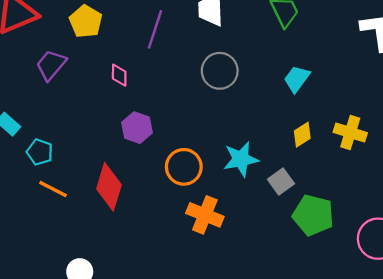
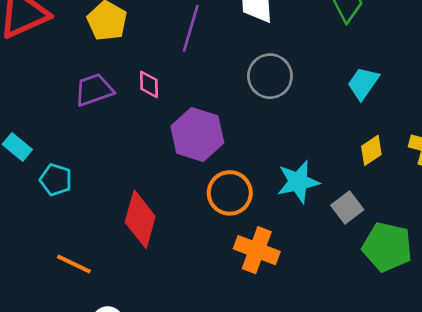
purple trapezoid: (51, 65) -> (94, 90), moved, turned 32
purple hexagon: (137, 128) -> (197, 134), moved, size x1.4
orange line: (53, 189) -> (74, 264), moved

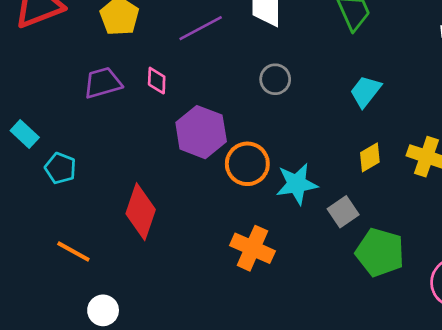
purple line: (191, 28) -> (201, 28), turned 42
gray circle: (270, 76) -> (275, 79), size x0.7
orange circle: (230, 193) -> (247, 164), moved

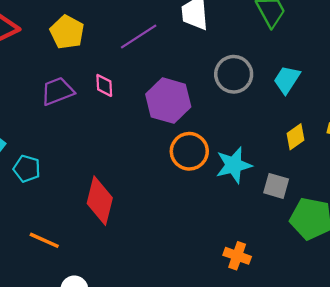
gray circle: (275, 79) -> (234, 74), moved, size x1.4
purple hexagon: (201, 132) -> (168, 101), moved
gray square: (343, 212) -> (276, 186), turned -35
orange cross: (252, 248) -> (237, 256), moved, size x0.7

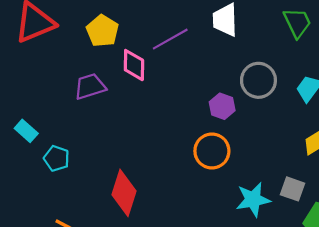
pink diamond: (104, 85) -> (134, 65), moved, size x1.4
purple hexagon: (168, 101) -> (222, 106), moved, size x0.6
cyan star: (234, 165) -> (253, 199), moved

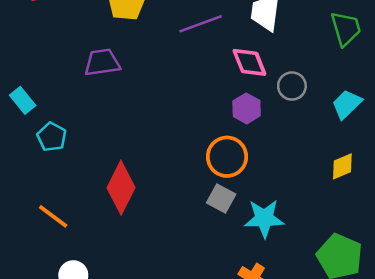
pink diamond: (134, 65) -> (249, 62), moved, turned -32
gray circle: (258, 80) -> (292, 86), size x0.7
gray square: (293, 189) -> (221, 198), moved

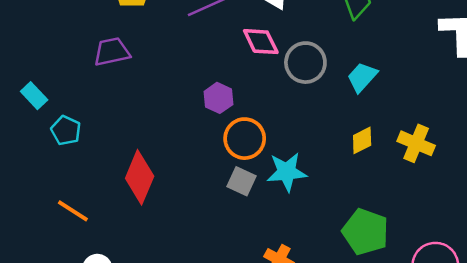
gray circle: (292, 86) -> (305, 63), size x1.4
purple hexagon: (247, 108) -> (218, 98), moved
cyan star: (264, 218) -> (287, 172), moved

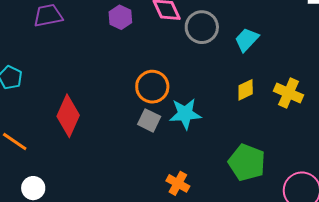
purple hexagon: (218, 98) -> (120, 17), moved

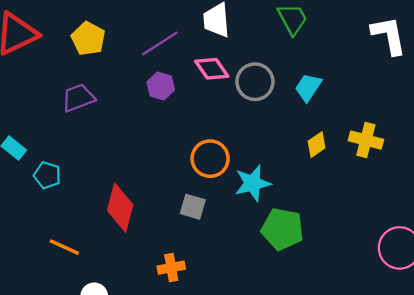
gray square: (149, 120) -> (193, 207), moved
green pentagon: (247, 163) -> (282, 229), moved
orange cross: (178, 183) -> (171, 268), moved, turned -30

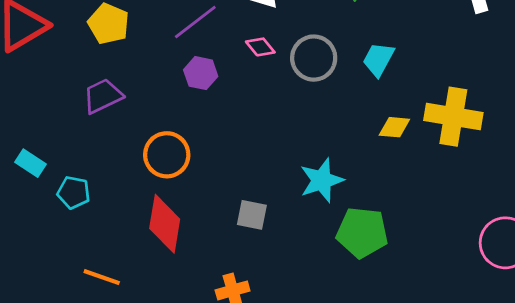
pink diamond: (212, 69) -> (260, 47), size x0.7
yellow cross: (366, 140) -> (453, 117), size x1.4
yellow diamond: (317, 145) -> (394, 127), turned 45
orange circle: (210, 159) -> (167, 155), moved

